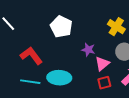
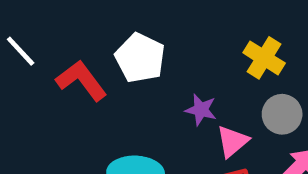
red L-shape: (31, 56) -> (81, 80), moved

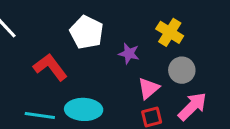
red L-shape: (81, 80) -> (50, 67), moved
purple star: (201, 110) -> (129, 54), moved

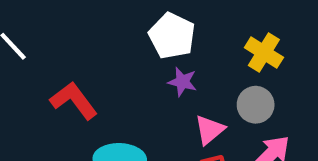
white pentagon: (87, 32) -> (172, 36), moved
yellow cross: (170, 32) -> (264, 52), moved

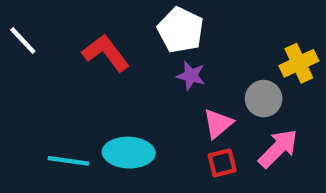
yellow cross: (264, 52) -> (299, 63), moved, turned 33
red L-shape: (74, 101) -> (106, 53), moved

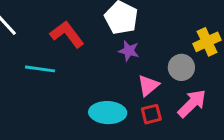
cyan ellipse: (129, 153) -> (108, 113), moved
cyan line: (68, 161) -> (40, 69), moved

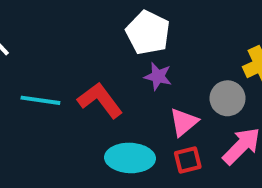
red L-shape: (67, 34) -> (100, 100), moved

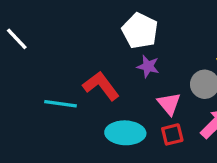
cyan line: (40, 100) -> (60, 104), moved
pink triangle: (184, 122) -> (169, 104), turned -30

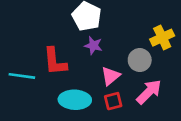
red L-shape: (101, 86) -> (55, 61), turned -148
pink triangle: (169, 104) -> (111, 76), turned 30

